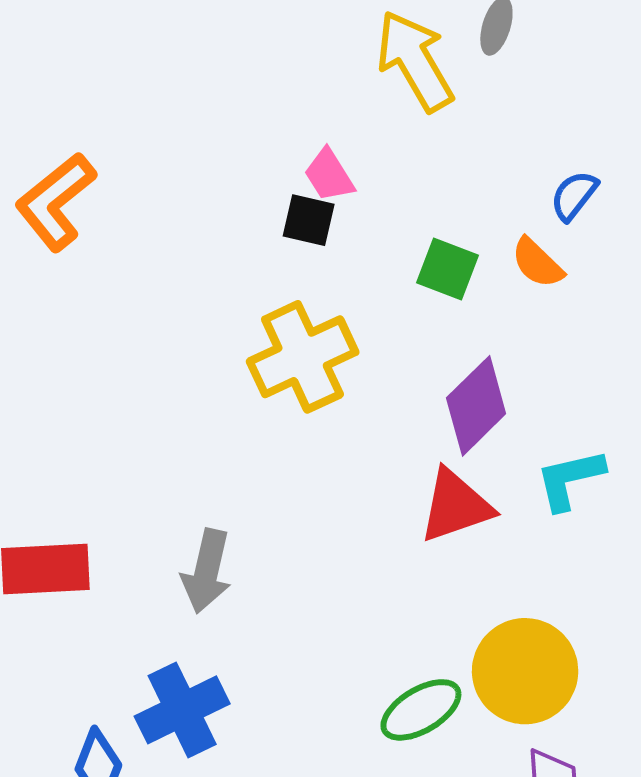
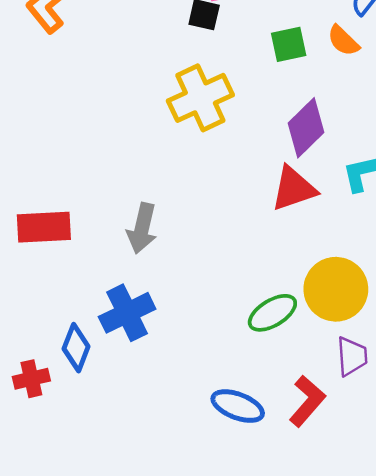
green square: (447, 269) -> (289, 44), turned -33

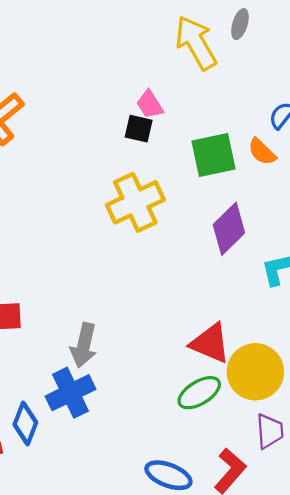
green square: (289, 44) -> (214, 155), size x1.4
red triangle: (294, 189) -> (210, 343), moved, turned 42
gray arrow: (142, 228) -> (84, 345), moved

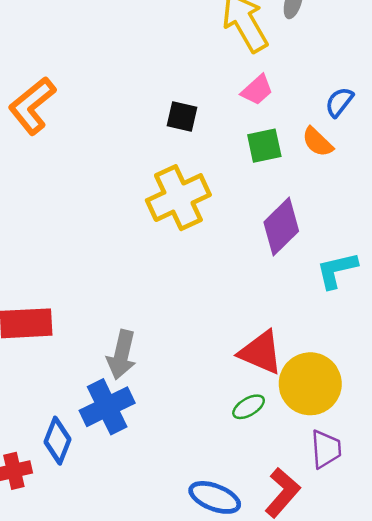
pink trapezoid: (150, 104) -> (257, 90), moved, turned -100
green square: (214, 155) -> (264, 146), size x0.7
green ellipse: (199, 393) -> (249, 407), size x0.7

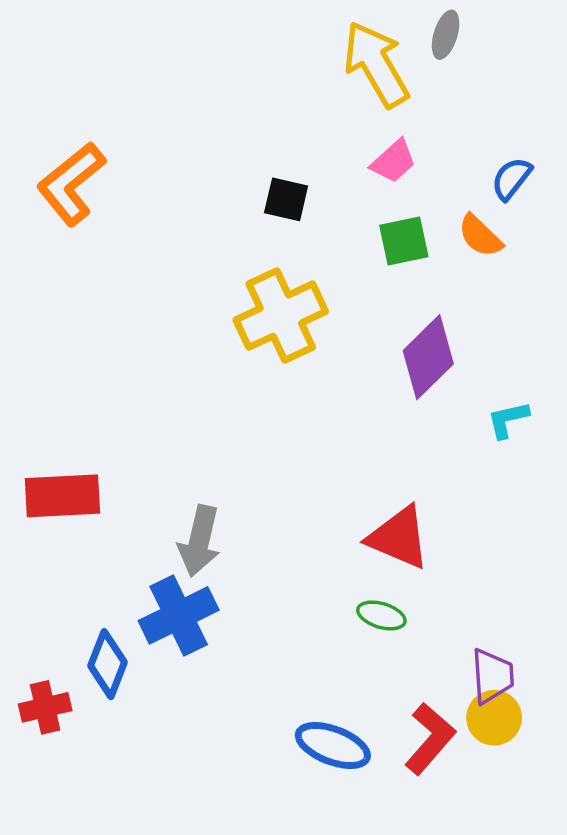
cyan L-shape: (337, 270) -> (508, 420), size x0.7
yellow circle: (310, 384) -> (494, 718), moved, size x0.6
green ellipse: (249, 407) -> (381, 615), turned 48

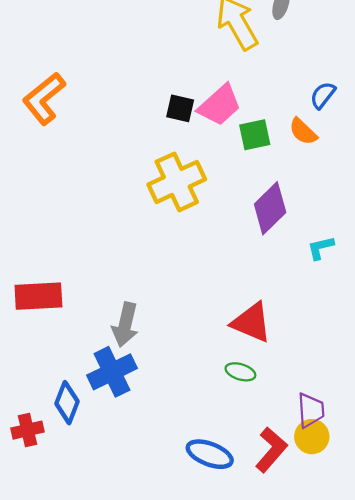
pink trapezoid: (394, 161) -> (220, 105), moved, size x1.5

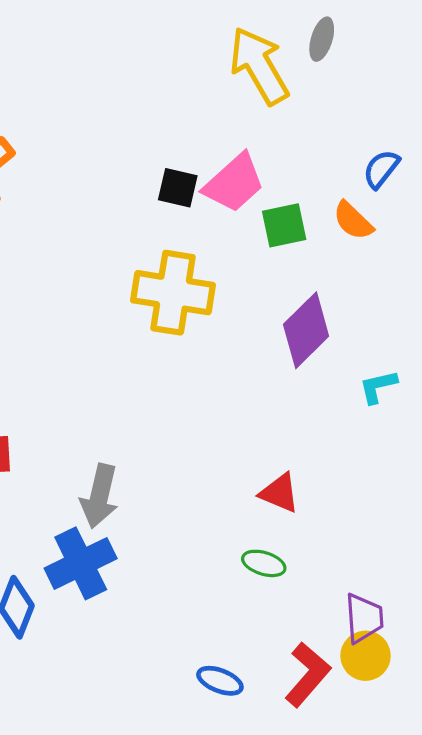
yellow cross: (177, 182) -> (173, 293), turned 34
red triangle: (251, 322) -> (279, 493), size x0.7
blue ellipse: (210, 454) -> (220, 681), size x0.7

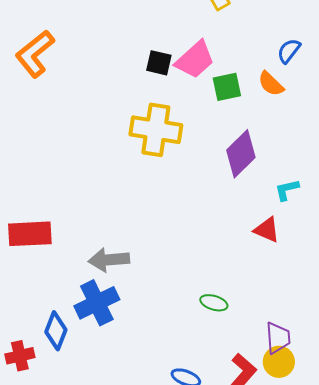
red triangle: (279, 493) -> (267, 230), moved
gray arrow: (99, 496) -> (109, 260), turned 72

